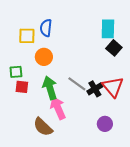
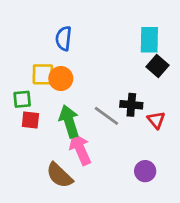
yellow square: (27, 36) -> (43, 74), moved
red triangle: (113, 87) -> (156, 120), size x0.6
black cross: (95, 89) -> (131, 105), moved, turned 35

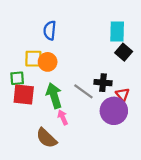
red square: (30, 120) -> (24, 95), size x1.5
pink arrow: (80, 149) -> (63, 117), size x0.6
purple circle: (145, 171) -> (114, 111), moved, size x1.6

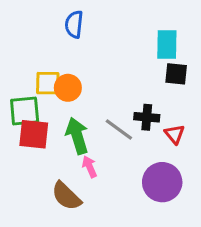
blue semicircle: (50, 30) -> (74, 24), moved
black square: (124, 52) -> (176, 74), turned -35
green square: (17, 78) -> (25, 111), size x1.5
purple circle: (114, 111) -> (162, 182), moved

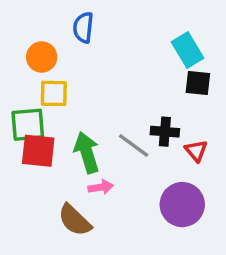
cyan rectangle: (167, 44) -> (187, 50), turned -32
orange circle: (68, 88) -> (42, 57), moved
pink arrow: (90, 167) -> (101, 187), turned 105

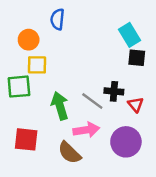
red square: (38, 151) -> (26, 139), moved
pink arrow: (101, 187) -> (86, 130), moved, size x1.5
brown semicircle: (75, 220) -> (69, 153), moved

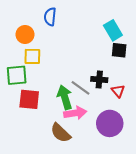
green arrow: (60, 106) -> (65, 97), moved
red square: (26, 139) -> (29, 99), moved

